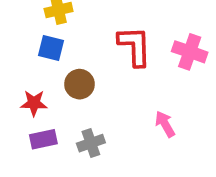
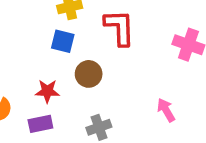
red L-shape: (135, 46) -> (120, 27), moved
purple rectangle: (43, 139) -> (40, 124), moved

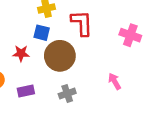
brown circle: (89, 74) -> (60, 56), size x1.6
red star: (47, 91) -> (21, 53), moved

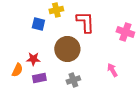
blue square: (42, 33) -> (38, 24), moved
red star: (21, 53) -> (33, 59), moved

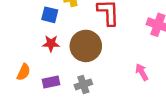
red star: (33, 59) -> (51, 43), moved
gray cross: (73, 80) -> (83, 84), moved

